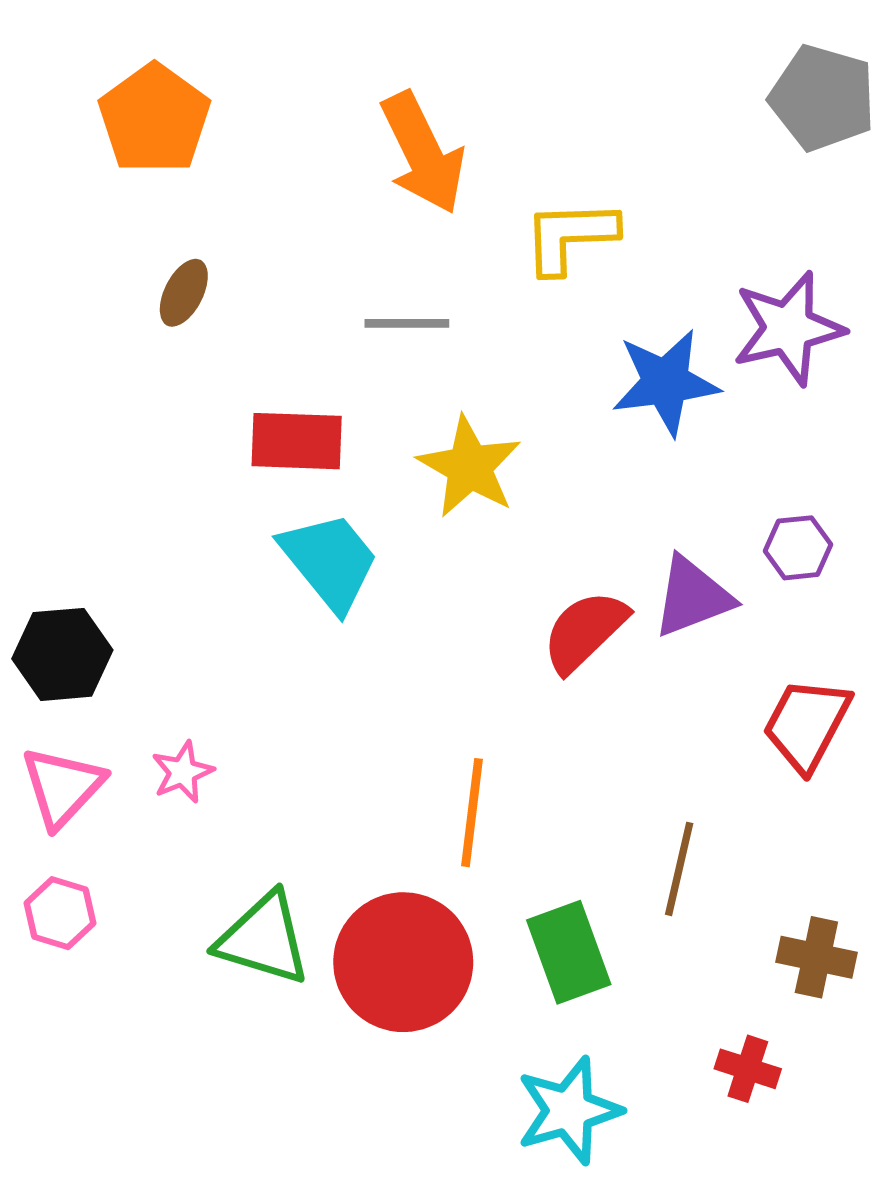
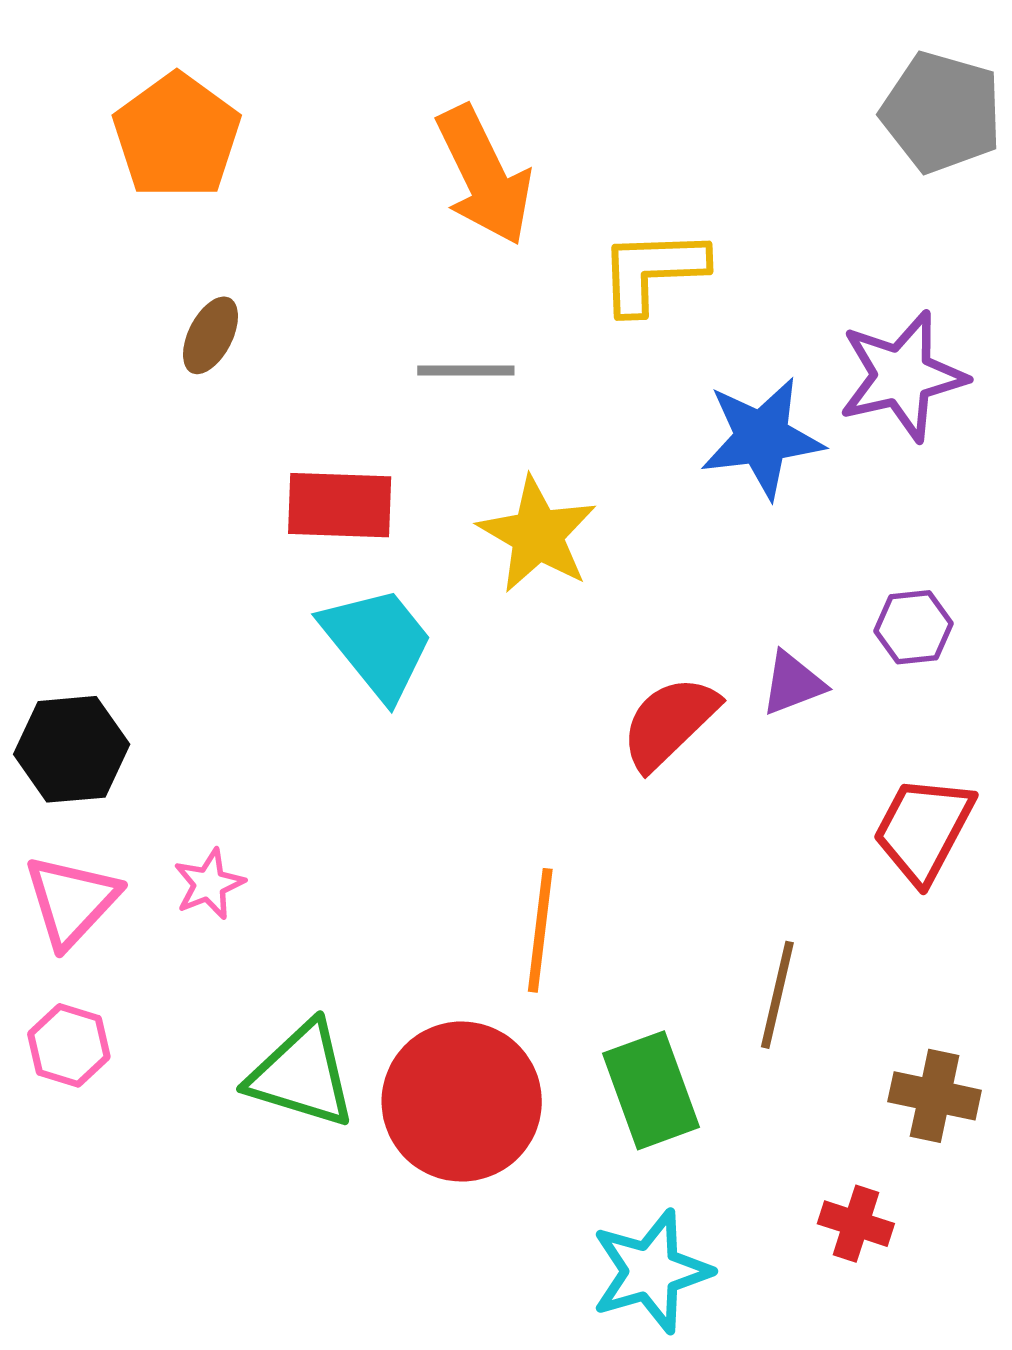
purple triangle: (693, 597) -> (793, 683), size x0.7

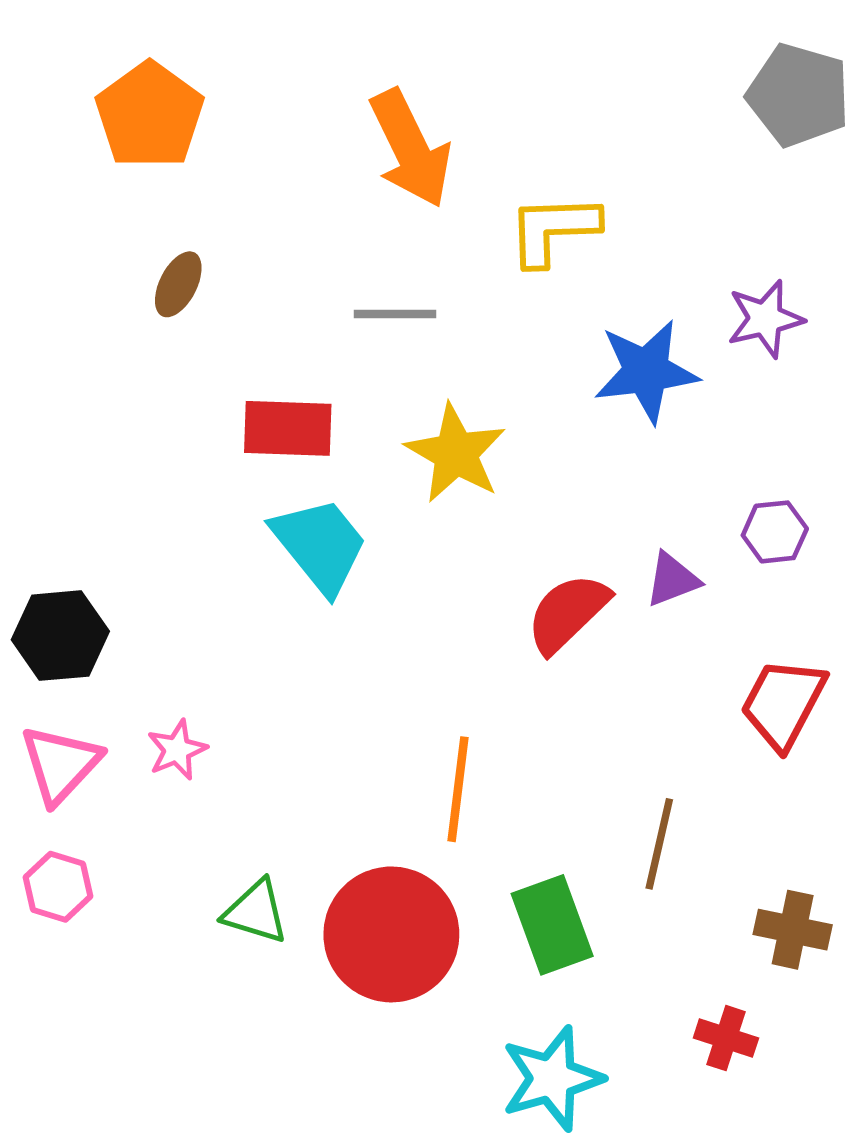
purple star: (902, 376) -> (765, 319), size x0.7
green triangle: (302, 1075) -> (256, 912), size x0.7

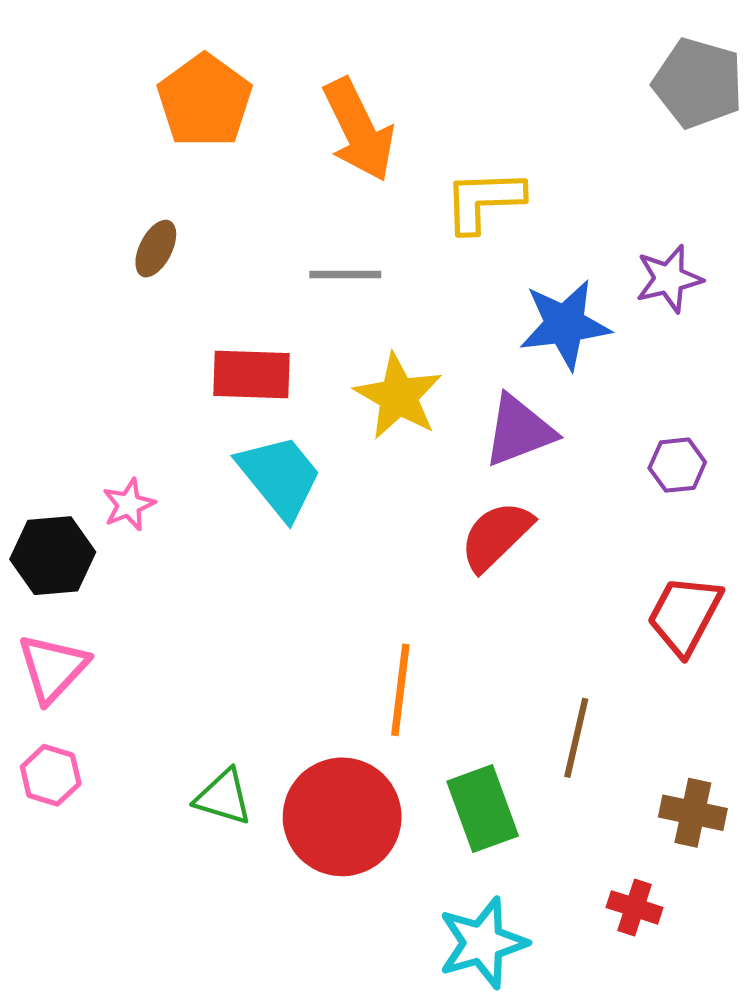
orange pentagon: (150, 115) -> (205, 101), moved
purple triangle: (672, 580) -> (519, 431), moved, size x1.5
pink star: (177, 750) -> (129, 505), moved

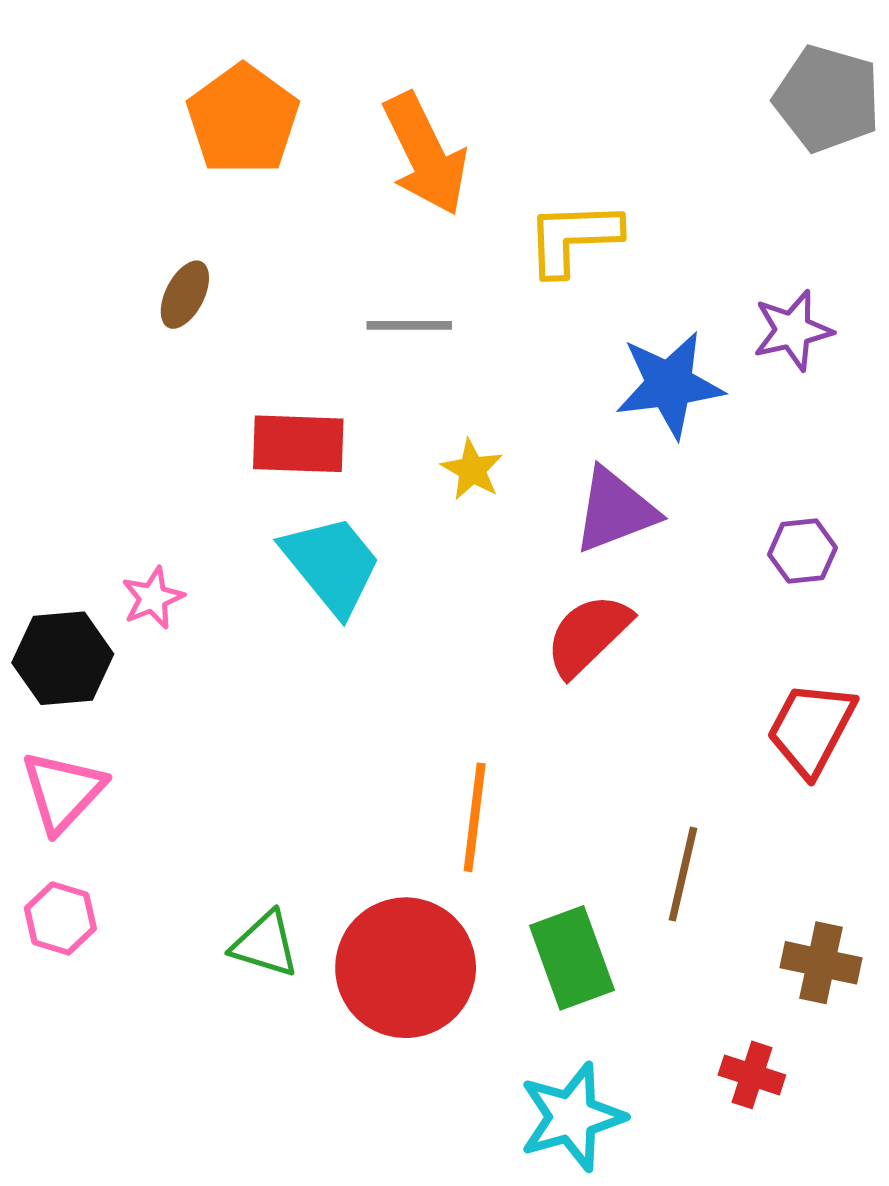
yellow star: (398, 396) -> (472, 470), size x0.6

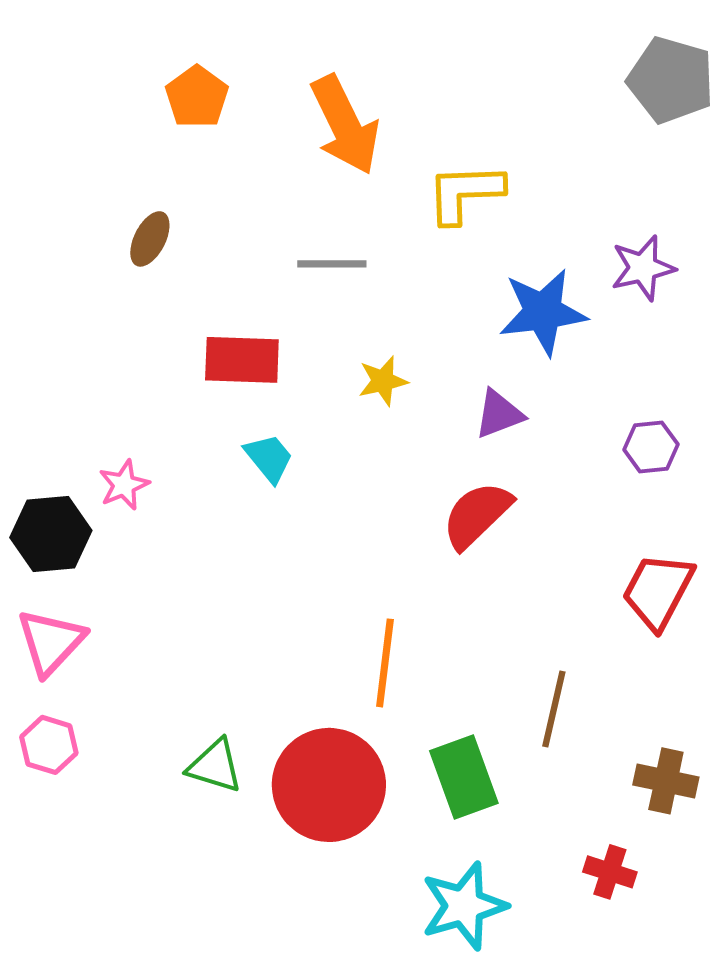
orange pentagon: (243, 120) -> (197, 97), size x0.7
yellow star: (472, 470) -> (383, 381), turned 30
purple triangle: (615, 510) -> (499, 414), size x0.7
cyan trapezoid: (332, 565) -> (269, 458), size x0.6

